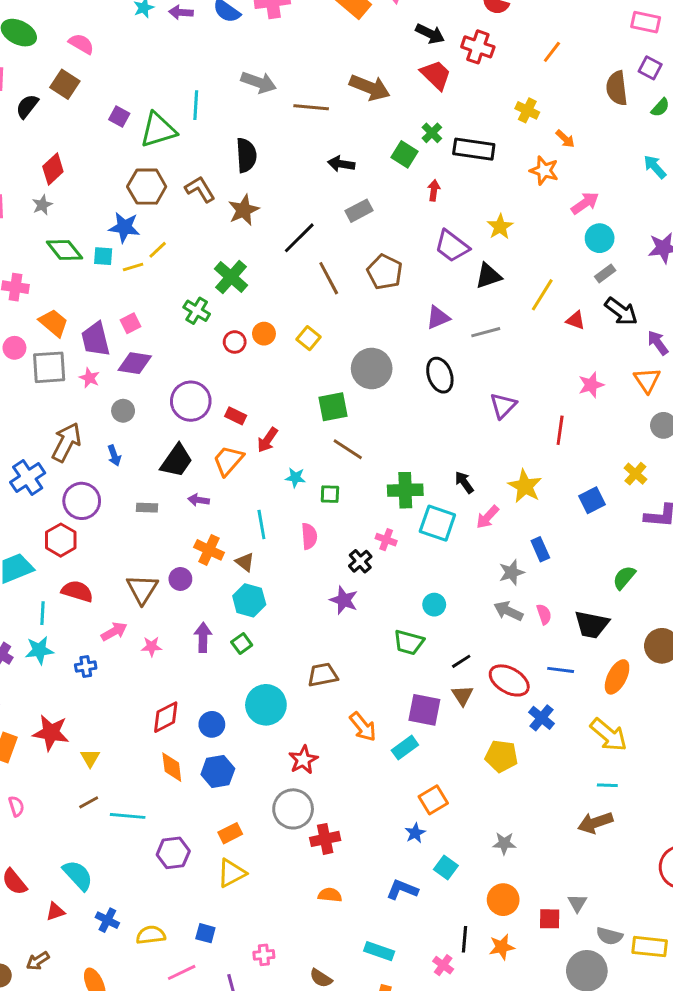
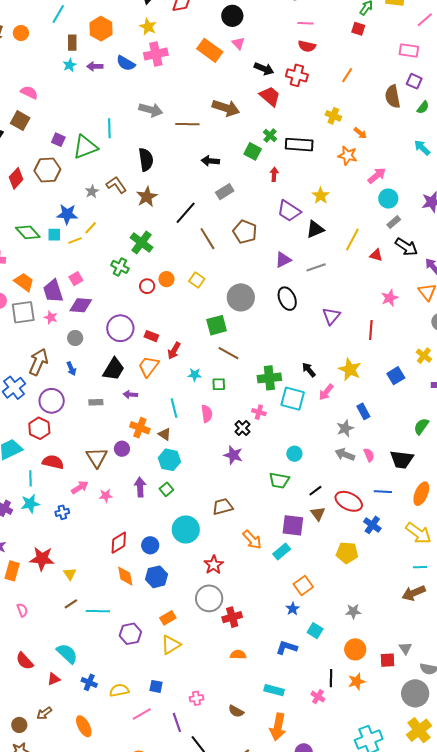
brown hexagon: (147, 187) -> (47, 170), moved
gray star: (42, 205) -> (92, 191), moved

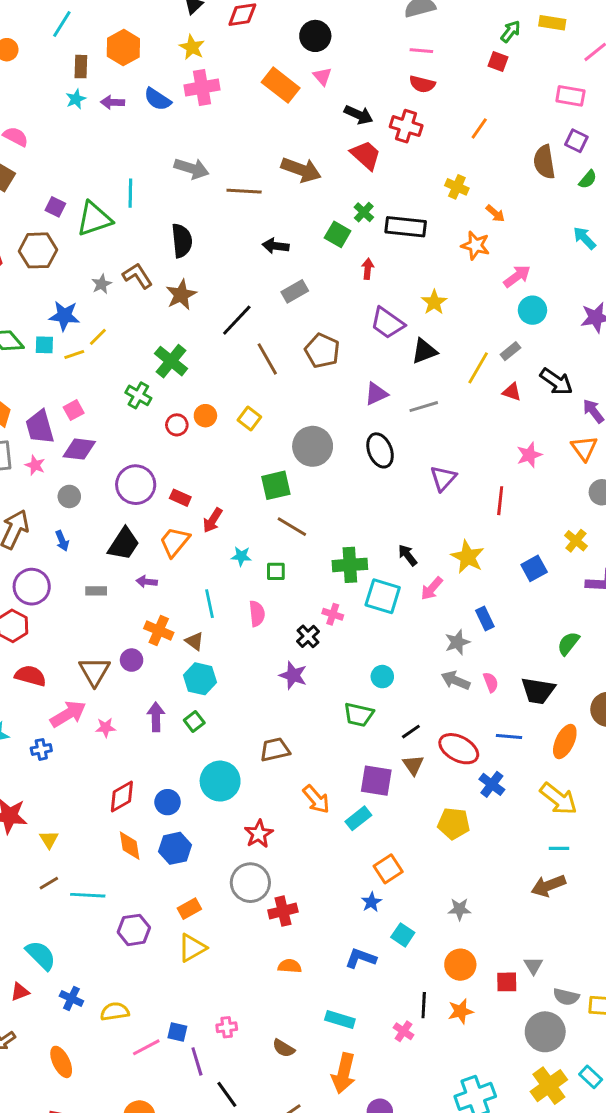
gray rectangle: (394, 222) -> (510, 351), moved
pink arrow: (80, 487) -> (68, 714), size x1.4
blue square: (156, 686) -> (177, 1032), moved

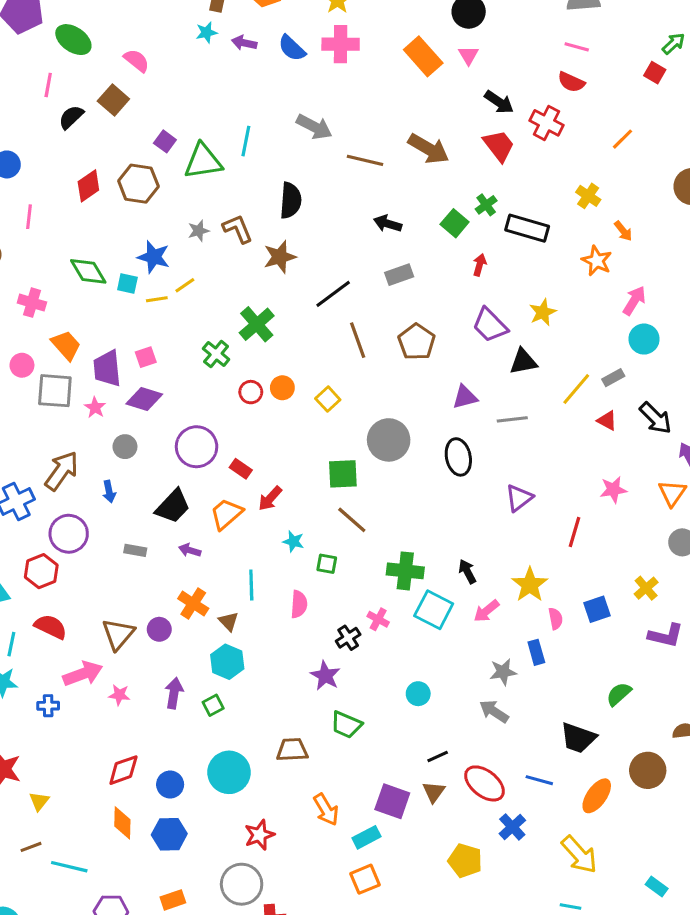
pink arrow: (517, 276) -> (634, 301), turned -32
pink semicircle: (491, 682) -> (556, 619), moved
green trapezoid: (359, 715) -> (346, 725), moved
orange square: (388, 869) -> (365, 879), moved

